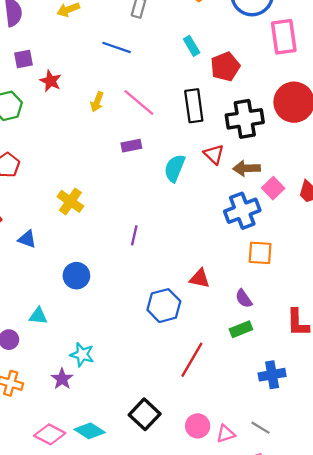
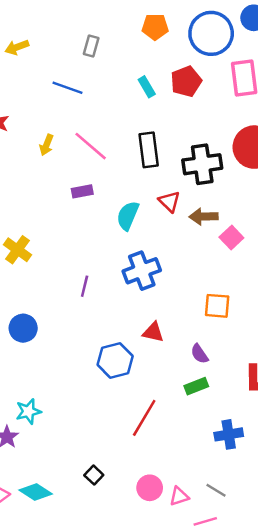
red pentagon: (225, 67) -> (186, 81), moved
blue cross: (242, 211) -> (142, 271), moved
cyan star: (82, 355) -> (28, 411), turned -30
black square: (145, 414) -> (94, 475), size x0.6

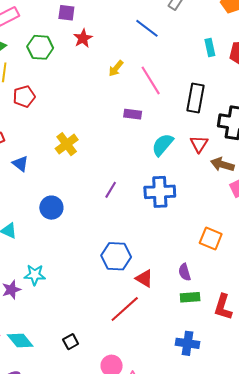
red triangle: (153, 332) -> (144, 279), moved
green rectangle: (196, 386) -> (190, 297), moved

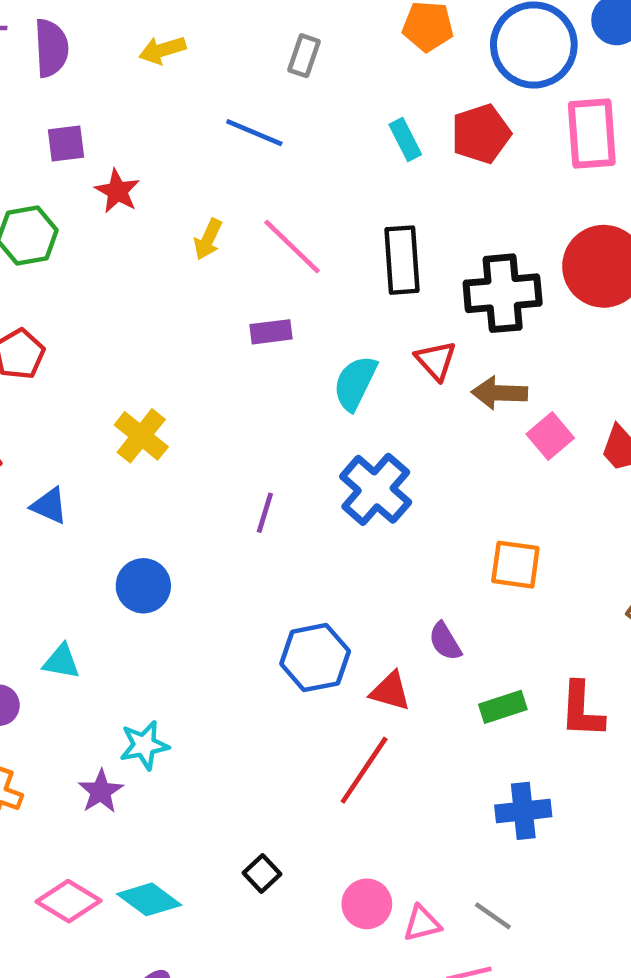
blue cross: (160, 192) -> (376, 489), turned -32
purple semicircle: (185, 272) -> (445, 641), moved

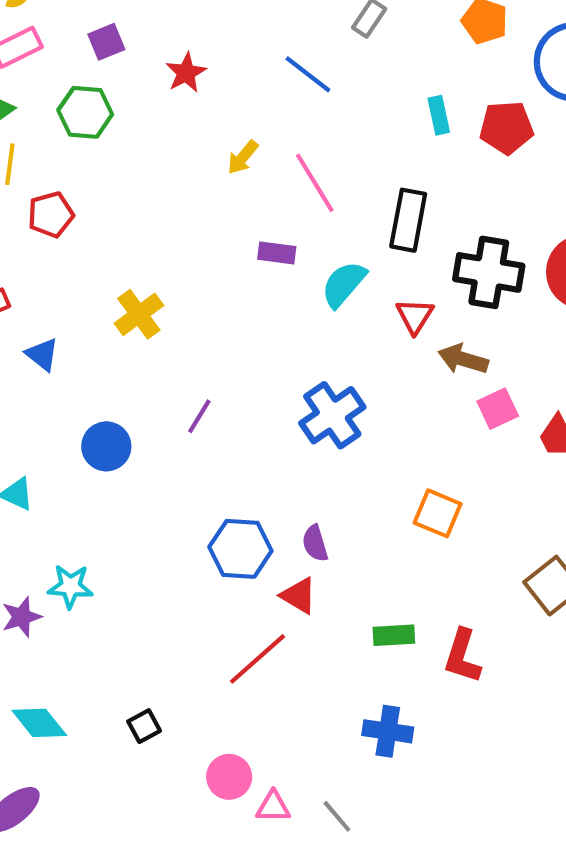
purple square: (66, 143) -> (106, 42), moved, turned -30
red star: (117, 191) -> (186, 73), moved
cyan semicircle: (355, 383) -> (344, 284), moved
purple line: (265, 513) -> (199, 416), moved
purple semicircle: (445, 641) -> (315, 543), moved

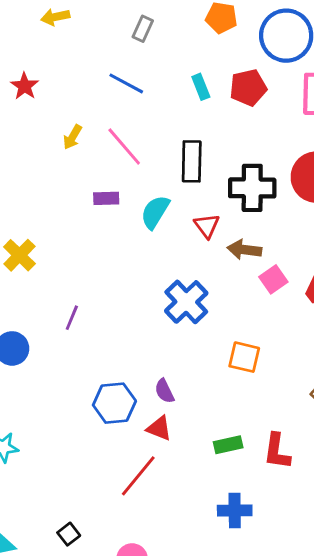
blue line: (308, 74) -> (126, 83), moved
blue cross: (332, 415) -> (186, 302), moved

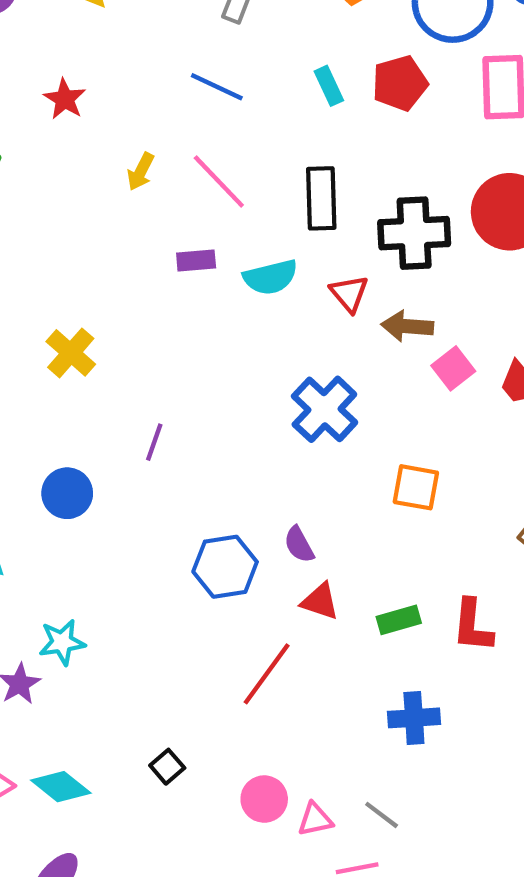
cyan semicircle: (155, 212) -> (270, 277), turned -132
red triangle: (159, 428) -> (320, 601), moved

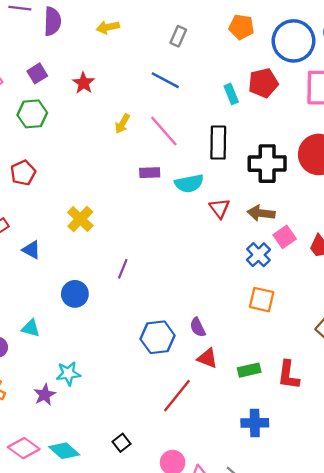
cyan rectangle: (329, 86) -> (231, 94), moved
red triangle: (349, 293) -> (220, 208), moved
blue cross: (324, 409) -> (258, 255), moved, size x0.7

